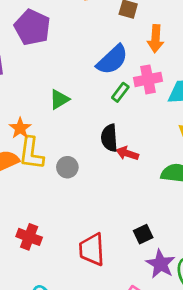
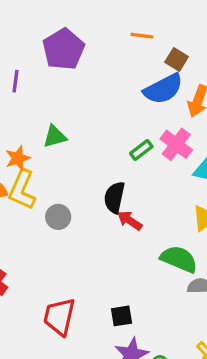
blue semicircle: (112, 60) -> (163, 89), moved
pink cross: (148, 79) -> (176, 144), turned 32
green triangle: (59, 99) -> (55, 136), moved

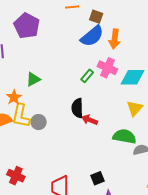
gray circle: (58, 217) -> (39, 122), moved

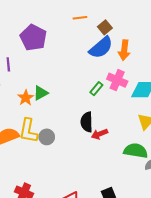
brown square: (96, 17) -> (105, 27), turned 32
orange star: (14, 97) -> (26, 98), moved
red arrow: (90, 120) -> (99, 134), turned -42

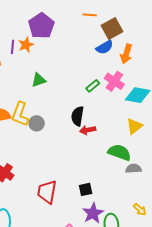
brown square: (105, 27) -> (112, 29), size x1.5
blue semicircle: (101, 48) -> (105, 47), size x0.7
orange star: (26, 98) -> (26, 45), moved

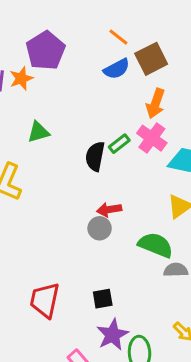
orange line: (90, 15) -> (118, 37), turned 32
blue semicircle: (105, 47) -> (117, 69), moved
orange arrow: (126, 54) -> (156, 103), moved
black semicircle: (78, 116) -> (95, 156), moved
gray circle: (37, 123) -> (100, 228), moved

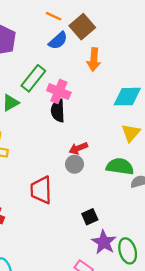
pink cross: (152, 138) -> (59, 91), moved
green rectangle: (119, 144) -> (33, 78), moved, size x1.6
red trapezoid: (45, 300) -> (41, 190), moved

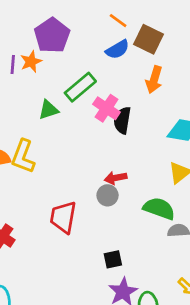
brown square: (82, 27) -> (149, 39), turned -35
black semicircle: (58, 111) -> (122, 120), moved

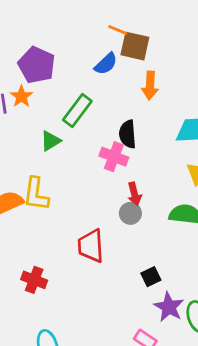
orange line: (118, 21) -> (118, 30), moved
pink cross: (107, 108) -> (114, 157), moved
red arrow: (116, 178) -> (134, 194), turned -80

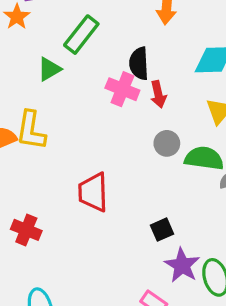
red arrow: (134, 194) -> (158, 94), moved
gray circle: (130, 213) -> (167, 143), moved

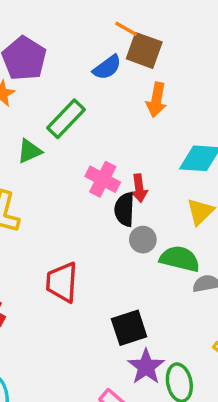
black semicircle: (139, 63) -> (125, 209), moved
black square: (162, 230) -> (129, 328), size x1.5

